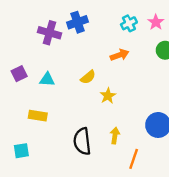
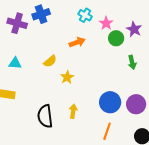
pink star: (156, 22) -> (106, 23), moved
cyan cross: (129, 23) -> (85, 15), turned -32
orange line: (134, 159) -> (107, 131), moved

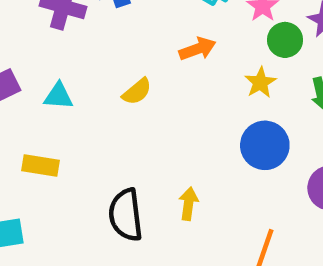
yellow star: (67, 77) -> (260, 83), moved
blue circle: (110, 102) -> (265, 145), moved

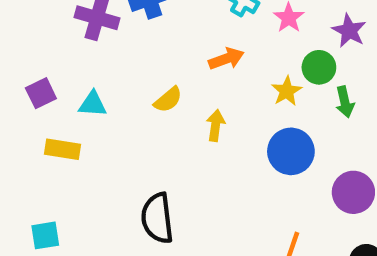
green circle: (285, 40) -> (319, 67), moved
yellow rectangle: (41, 166) -> (62, 149), moved
yellow arrow: (189, 204) -> (216, 126), moved

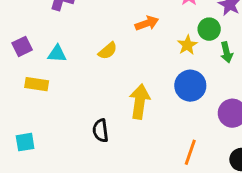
yellow arrow: (216, 126) -> (140, 102), moved, size x1.6
black semicircle: (157, 218) -> (100, 131), size x0.7

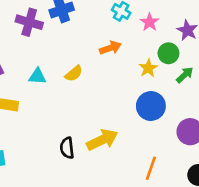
green arrow: (227, 52) -> (185, 75), turned -120
cyan triangle: (57, 54) -> (37, 76), moved
yellow arrow: (140, 102) -> (102, 140), moved, turned 56

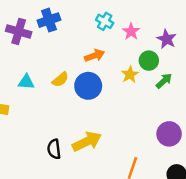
blue circle: (151, 106) -> (88, 86), moved

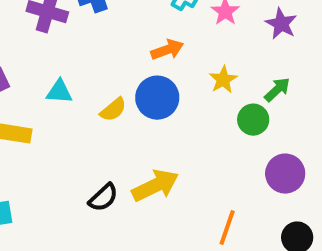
green circle: (149, 61) -> (253, 120), moved
yellow semicircle: (60, 80) -> (113, 110), moved
black semicircle: (54, 149) -> (103, 198), turned -126

